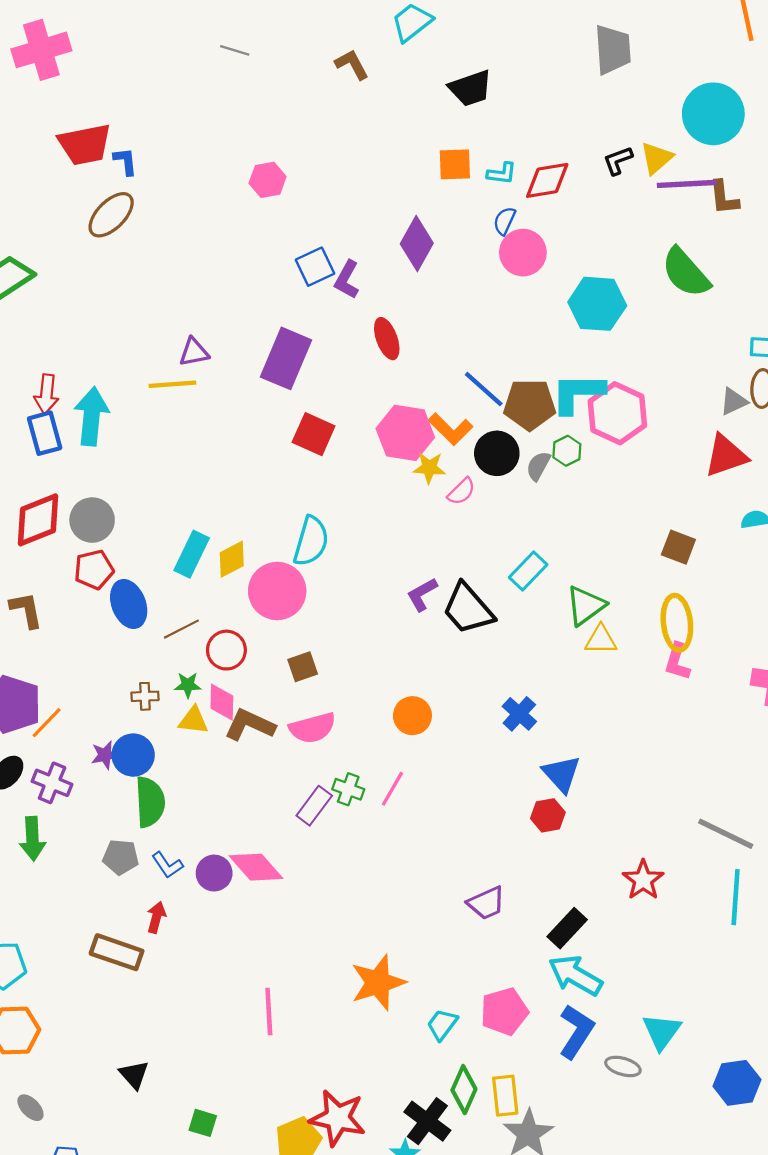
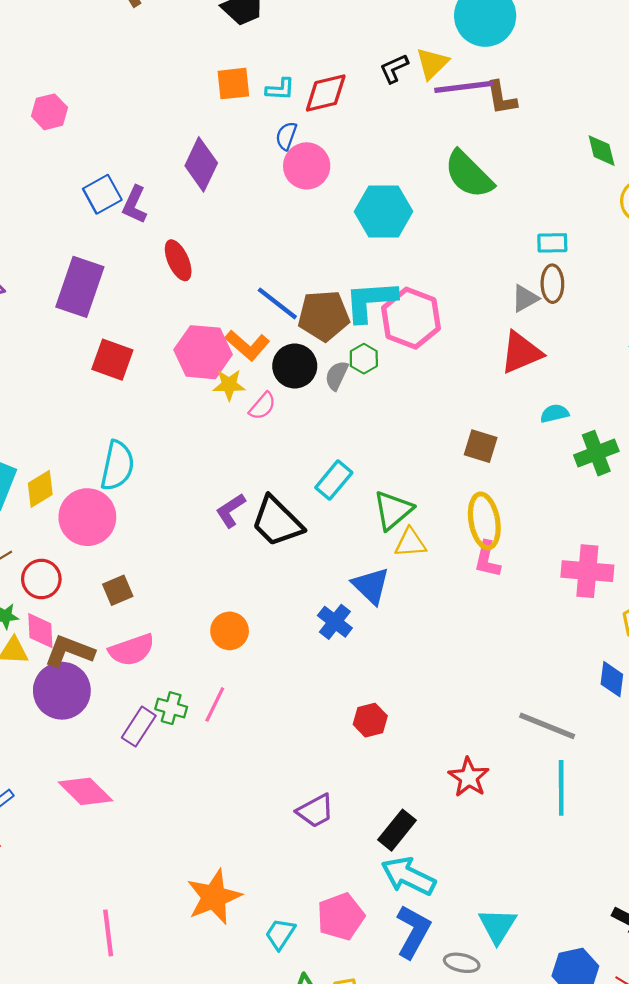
blue triangle: (561, 774) -> (371, 586), moved
purple circle: (214, 873) -> (62, 691), moved, size x1.6

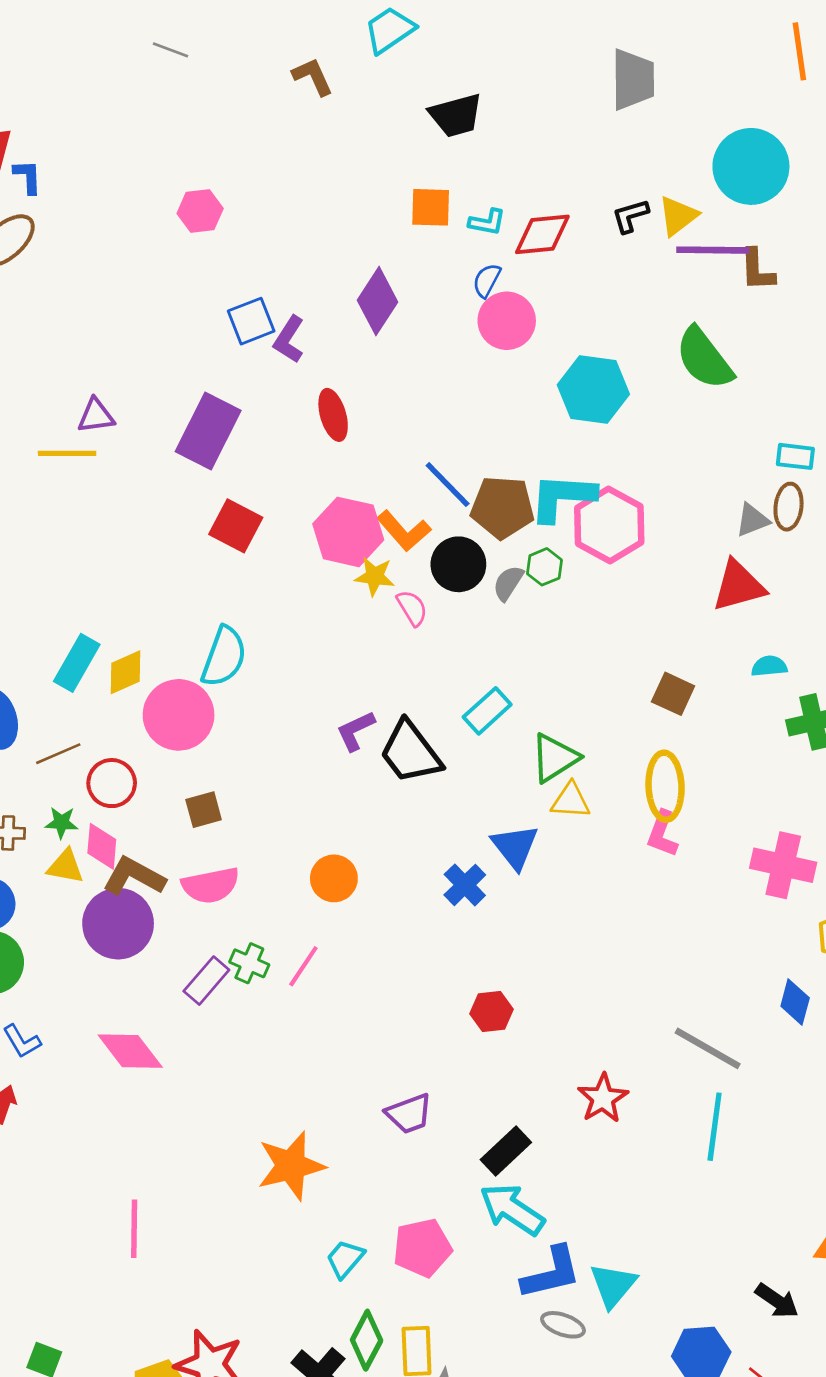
pink semicircle: (262, 406) -> (412, 608), turned -80
orange star: (214, 897) -> (291, 1166), moved
blue L-shape: (413, 931) -> (551, 1273), moved, turned 40

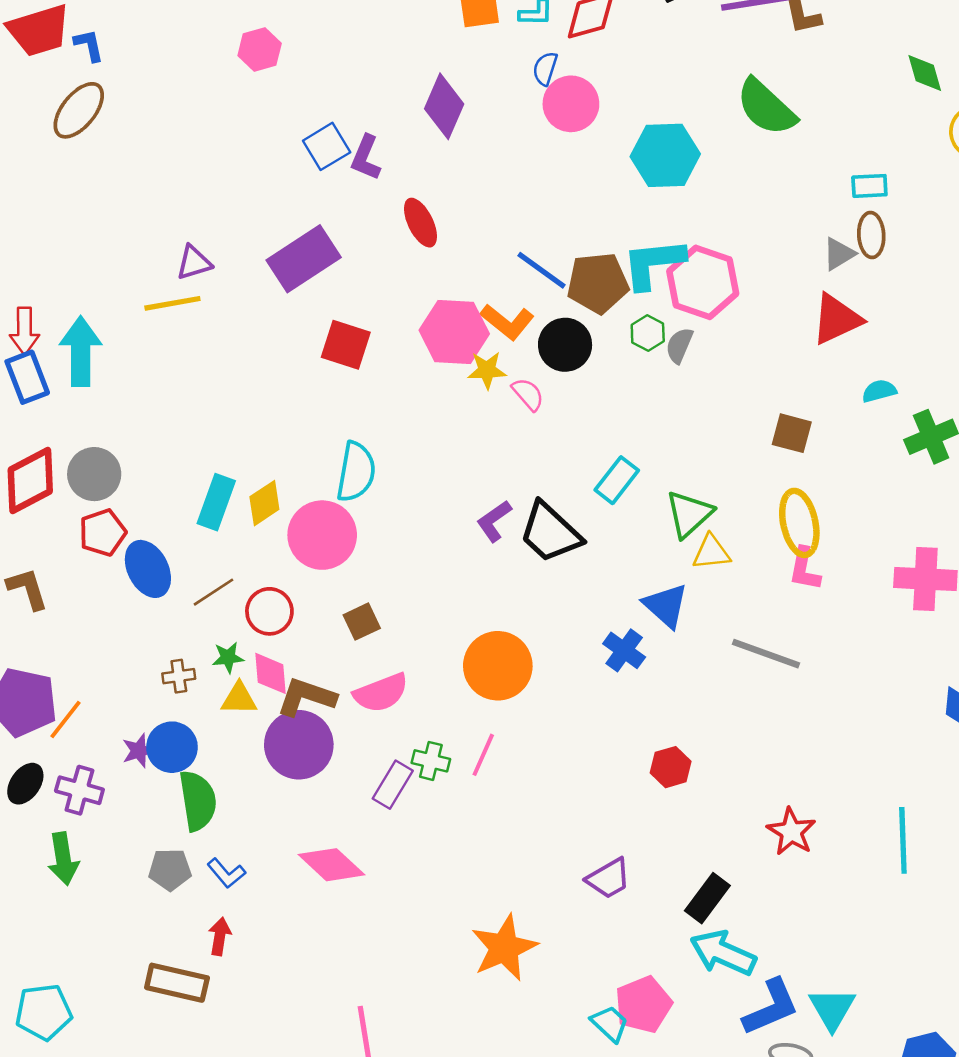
purple rectangle: (208, 431) -> (304, 259), turned 40
gray semicircle: (508, 583) -> (679, 345), moved
orange circle: (334, 878) -> (498, 666), size x1.5
gray line: (708, 1048) -> (766, 654), moved
cyan trapezoid: (345, 1259) -> (610, 1024), moved, turned 102

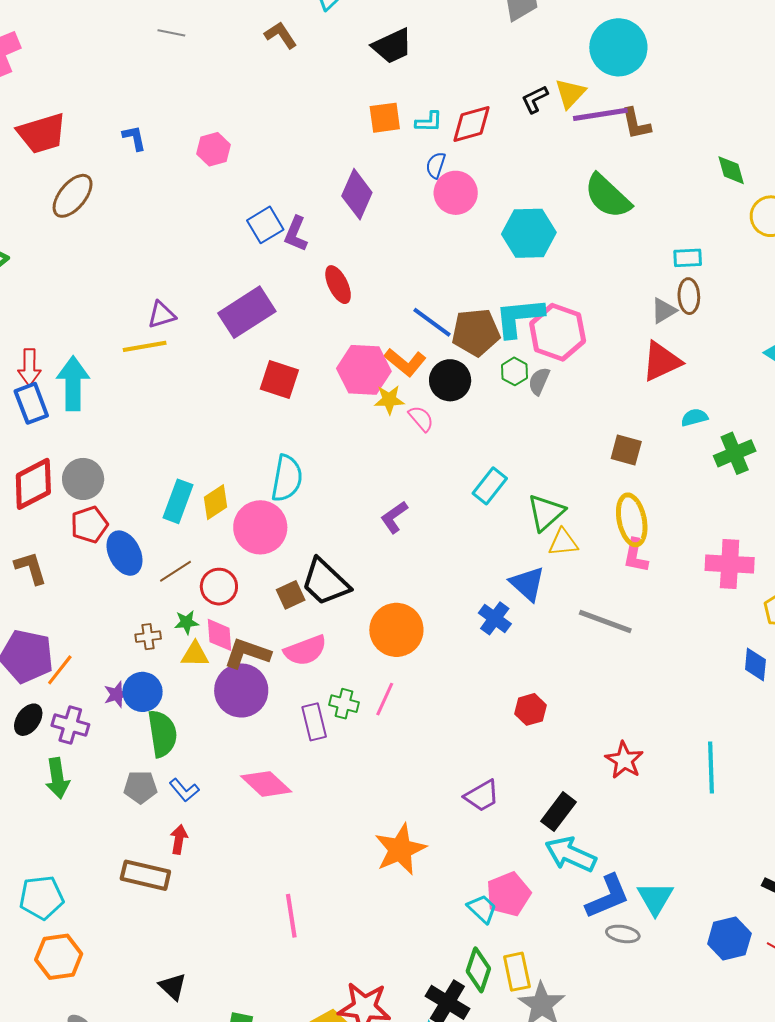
blue L-shape: (89, 45) -> (134, 138), moved
black trapezoid: (550, 532) -> (325, 582), moved
purple rectangle: (393, 785) -> (314, 722), turned -45

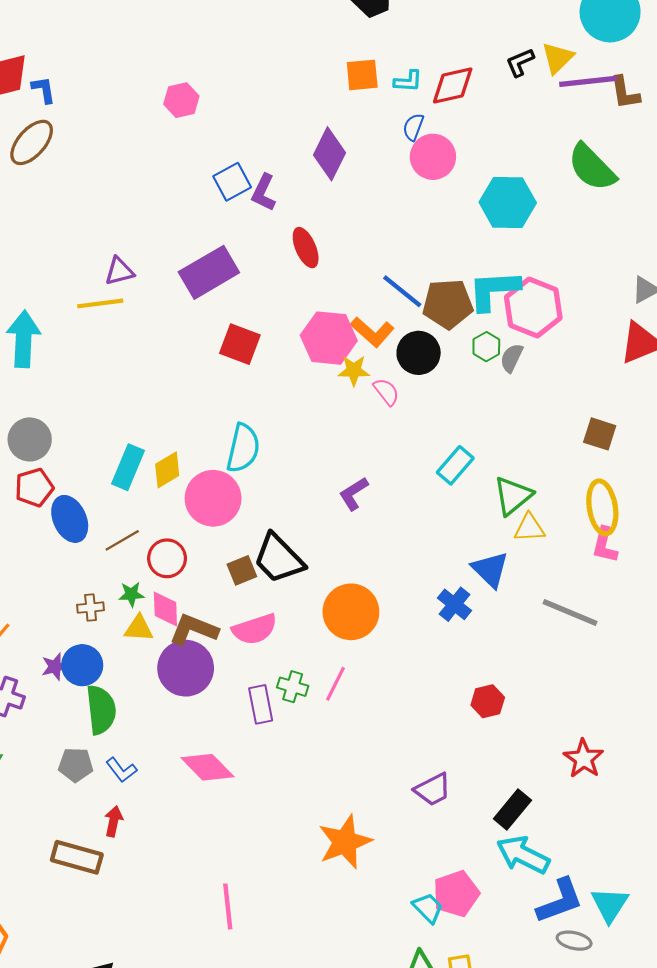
blue L-shape: (134, 138) -> (44, 90), moved

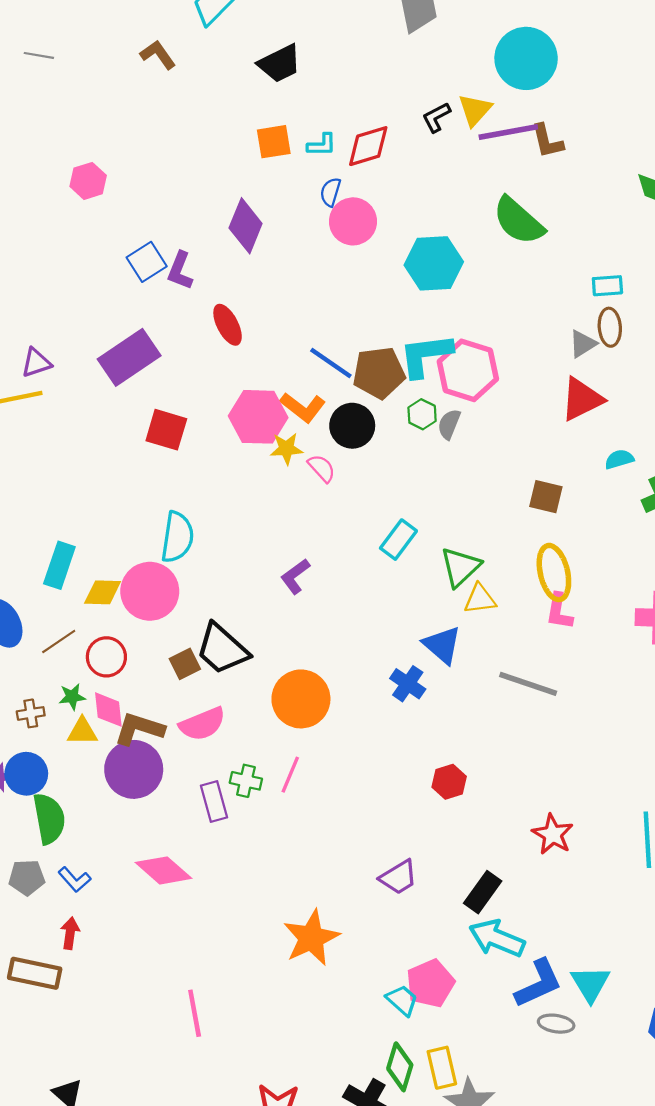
yellow diamond: (167, 470) -> (103, 592), moved, turned 36

